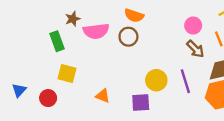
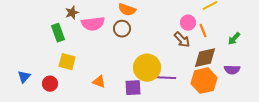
pink circle: (193, 26) -> (188, 23), moved
yellow circle: (156, 80) -> (147, 68), size x1.4
purple line: (185, 81) -> (165, 78), moved, turned -70

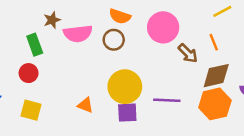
pink circle: (188, 23) -> (163, 27), moved, size x1.6
yellow square: (67, 62) -> (31, 110), moved
yellow circle: (147, 68) -> (125, 87), moved
red circle: (50, 84) -> (29, 73), moved

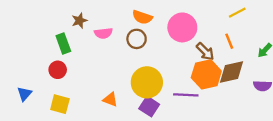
pink semicircle: (78, 34) -> (103, 33), size x0.7
orange hexagon: (215, 104) -> (206, 74), moved
purple square: (127, 113) -> (149, 106), turned 36

